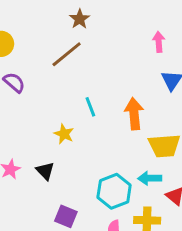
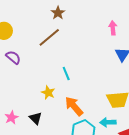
orange arrow: (134, 114) -> (74, 106), moved, turned -35

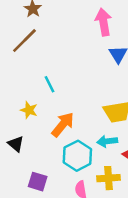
pink arrow: (113, 28) -> (103, 22), size x1.5
orange arrow: (74, 106) -> (63, 125), turned 85

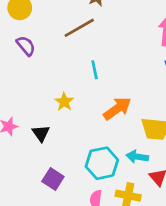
cyan line: (50, 84) -> (95, 70), moved
orange arrow: (63, 125) -> (117, 109), moved

